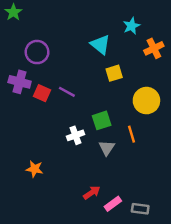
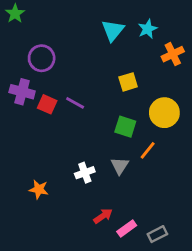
cyan triangle: (100, 45) -> (113, 30), moved, turned 30
green square: (102, 120) -> (125, 127), moved, turned 36
orange line: (132, 134) -> (148, 150), turned 56
white cross: (76, 135) -> (85, 173), moved
gray rectangle: (140, 209) -> (157, 234), turned -35

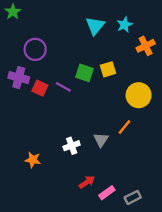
green square: (125, 127) -> (85, 73), moved

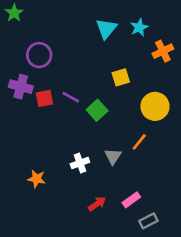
green square: (85, 73) -> (97, 110), moved, turned 30
red square: (40, 88) -> (44, 98), turned -35
pink rectangle: (107, 193) -> (131, 200), moved

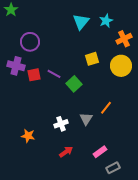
yellow circle: (155, 106) -> (121, 66), moved
red arrow: (97, 204) -> (66, 152), moved

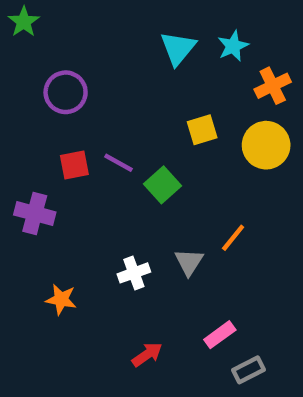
purple cross: (16, 66) -> (35, 213), moved
red arrow: (66, 152) -> (147, 354), moved

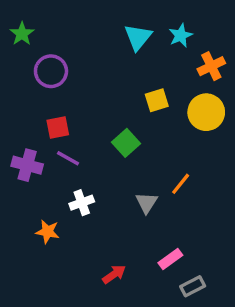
green star: (24, 22) -> (22, 34), moved
purple line: (118, 163) -> (68, 158), moved
white cross: (134, 273) -> (82, 203), moved

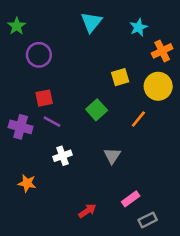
cyan triangle: (138, 37) -> (91, 22), moved
orange line: (181, 184) -> (138, 119), moved
orange star: (48, 232) -> (27, 183), moved

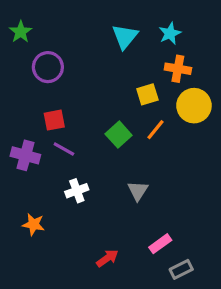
cyan triangle: (91, 22) -> (125, 37), moved
orange cross: (162, 51) -> (178, 69), moved, turned 36
orange line: (138, 119) -> (155, 130), moved

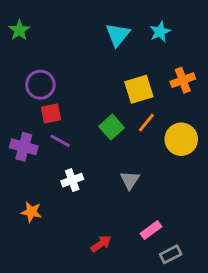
purple circle: (48, 67) -> (40, 85), moved
orange cross: (178, 69) -> (183, 80), moved, turned -30
yellow square: (147, 94) -> (139, 89), size x1.4
yellow circle: (194, 106) -> (181, 139), moved

